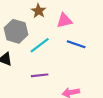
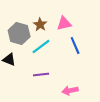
brown star: (39, 11) -> (40, 24), moved
blue line: (76, 44) -> (75, 46), turned 48

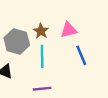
cyan line: (41, 46) -> (42, 56), turned -54

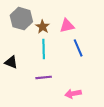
gray hexagon: (17, 41) -> (21, 19), moved

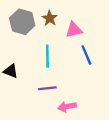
brown star: (43, 27) -> (50, 18), moved
pink arrow: (73, 94) -> (67, 107), moved

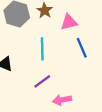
purple line: (47, 88) -> (42, 81), turned -30

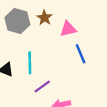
cyan line: (42, 49) -> (30, 63), moved

